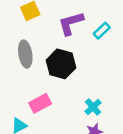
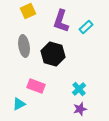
purple L-shape: (71, 23) -> (61, 21), turned -55
pink rectangle: (40, 103) -> (36, 86), turned 48

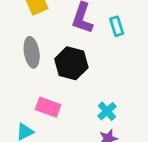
cyan rectangle: (86, 27) -> (117, 26), turned -64

